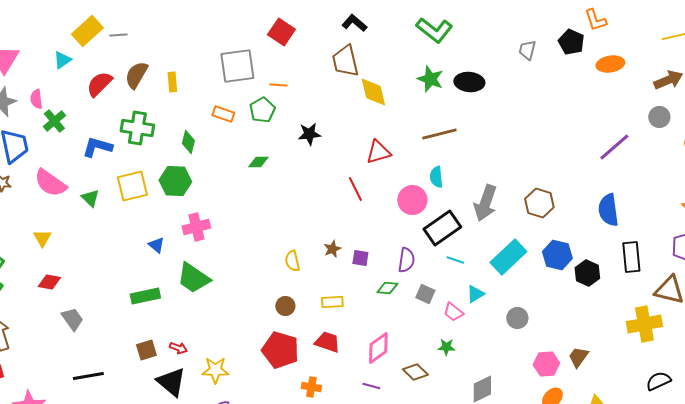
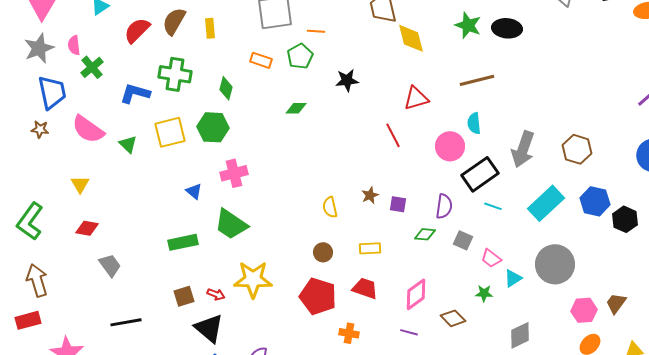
cyan triangle: (475, 294) -> (513, 278), moved
gray circle: (517, 318) -> (555, 264), size x1.8
yellow star: (215, 370) -> (253, 279), moved, size x1.4

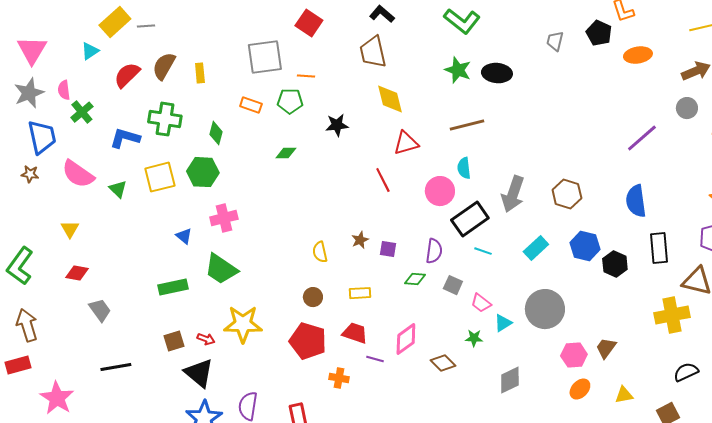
yellow diamond: (411, 38) -> (390, 99), moved
green pentagon: (300, 56) -> (290, 101), turned 30
cyan rectangle: (546, 203) -> (536, 248), size x0.7
purple line: (409, 332) -> (375, 359), moved

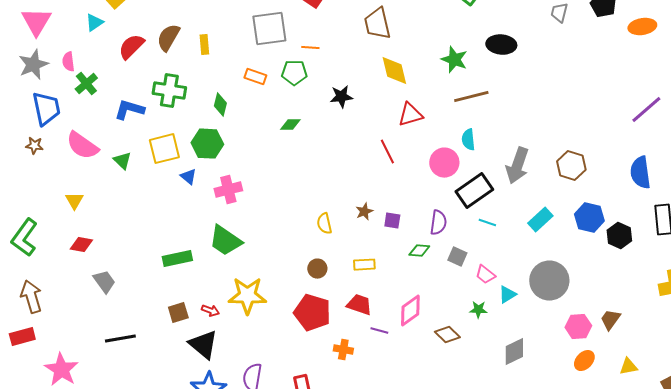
green star: (458, 70) -> (454, 60), moved
blue triangle: (184, 236) -> (188, 177), moved

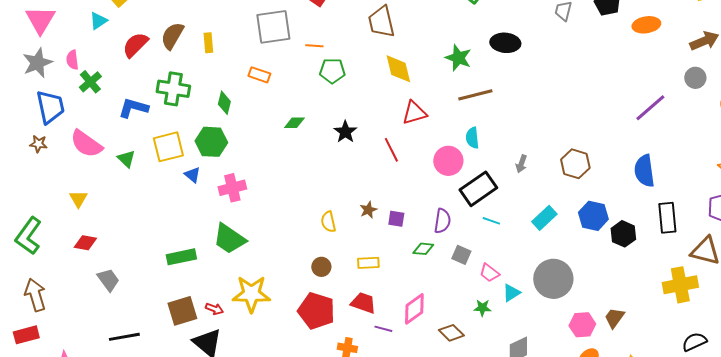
green pentagon: (294, 73) -> (332, 71), moved
black star: (341, 97) -> (345, 132), moved, turned -30
gray arrow: (517, 166) -> (521, 164), size x0.5
brown square: (178, 313) -> (182, 311), size x1.4

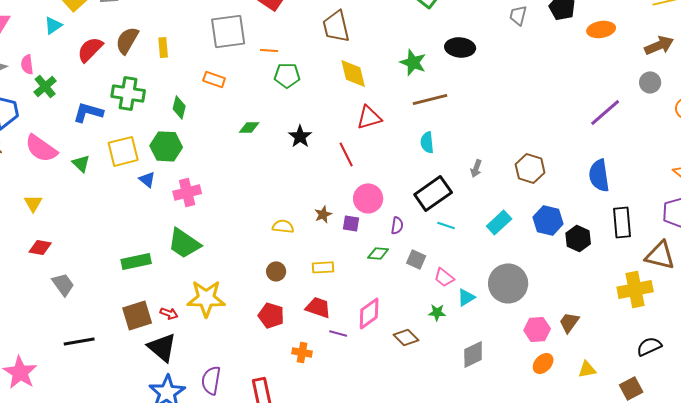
pink circle: (448, 161) -> (368, 198), moved
purple semicircle: (442, 221) -> (397, 225), size x0.7
yellow semicircle: (328, 222) -> (283, 226), turned 110
red pentagon: (316, 311) -> (271, 315), size x0.7

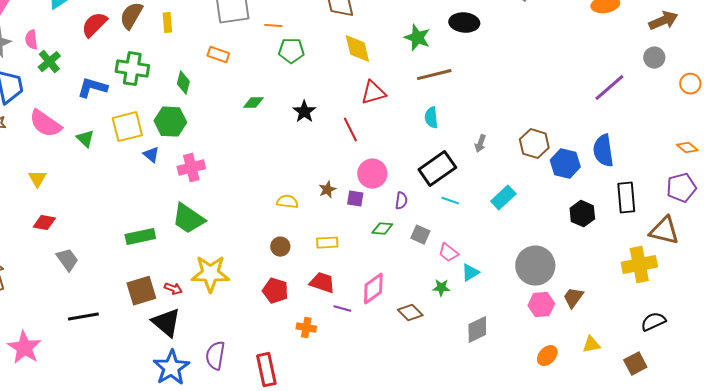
blue hexagon: (548, 220) -> (565, 164), moved
gray circle: (508, 283) -> (535, 266), moved
orange ellipse: (543, 363) -> (547, 356), moved

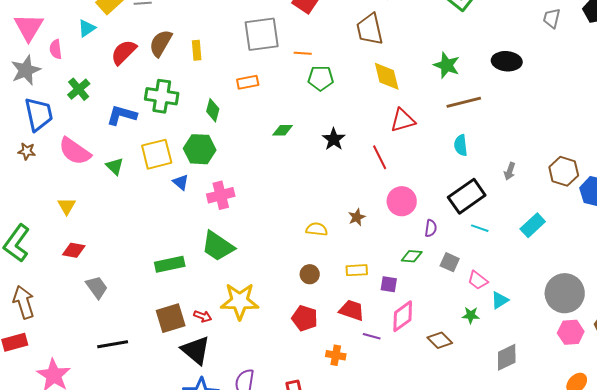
black ellipse: (464, 23) -> (507, 61), moved
pink semicircle: (31, 40) -> (56, 49), moved
orange rectangle: (218, 55) -> (248, 82), turned -30
purple square: (355, 199) -> (389, 284), moved

